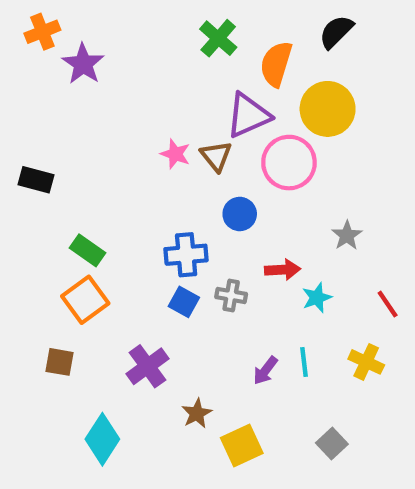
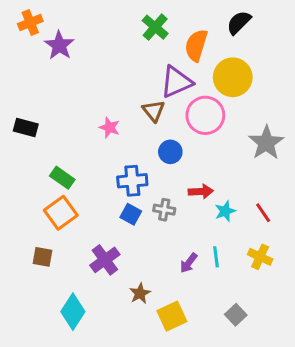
pink star: (175, 154) -> (109, 127), moved
gray star: (347, 235) -> (266, 143), moved, size x1.6
red line: (388, 304) -> (263, 213), moved

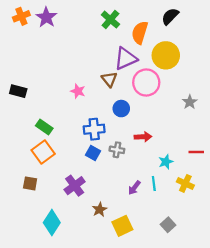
purple star: (59, 45) -> (46, 17), moved
gray star: (266, 143) -> (190, 102), size x0.6
cyan star: (225, 211) -> (166, 162), moved
red line: (263, 213) -> (196, 152), moved, turned -56

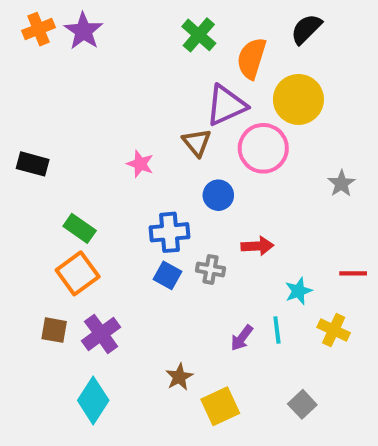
purple cross: (75, 186) -> (101, 334), moved

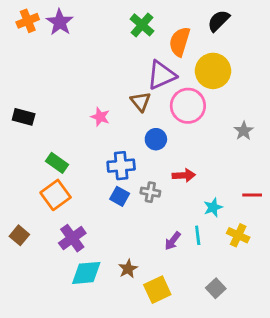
brown square: (54, 330) -> (19, 235), moved, turned 30
cyan diamond: (93, 400) -> (86, 273), moved, turned 52

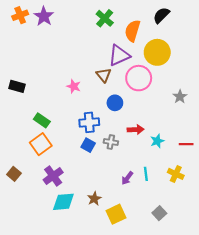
cyan star: (213, 207) -> (157, 141), moved

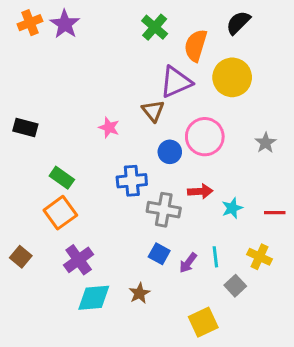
pink circle: (139, 78) -> (205, 137), moved
gray cross: (111, 142) -> (164, 210), size x1.5
blue square: (88, 145) -> (159, 254), moved
gray square: (159, 213) -> (235, 286), moved
yellow square: (116, 214) -> (203, 322), moved

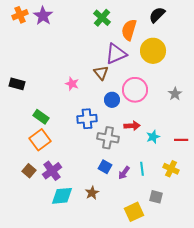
brown square: (21, 257) -> (29, 171), moved
gray square: (235, 286) -> (156, 197), moved, turned -32

